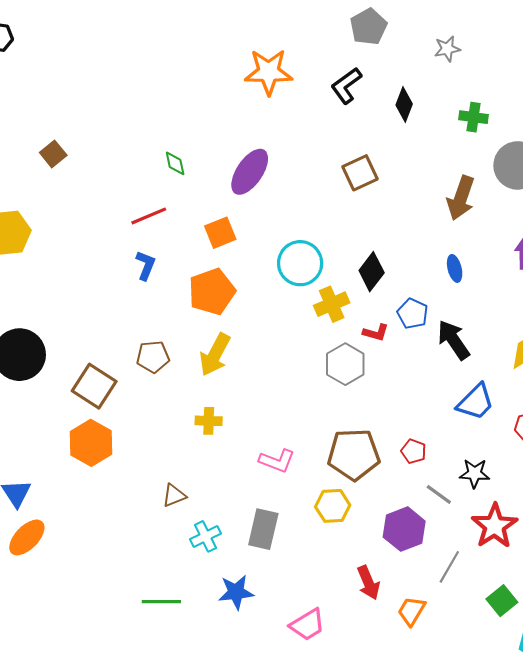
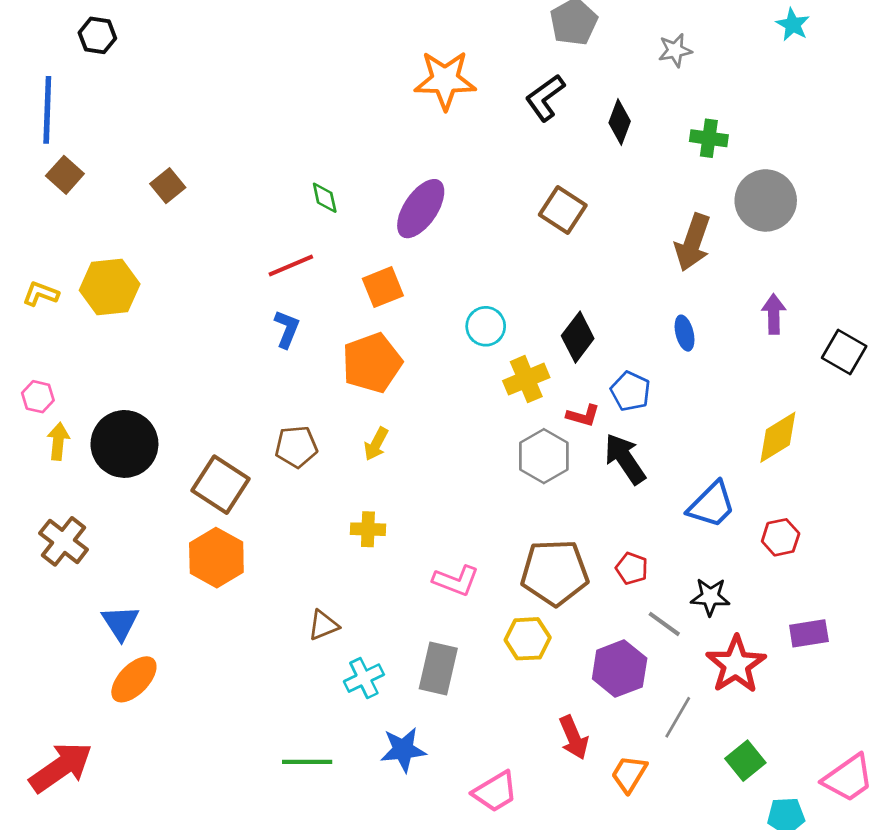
brown square: (360, 173) -> (563, 210), turned -32
cyan circle: (300, 263) -> (486, 326), size x0.7
black arrow: (454, 340) -> (625, 459), moved
yellow arrow: (215, 355) -> (376, 444), size x0.6

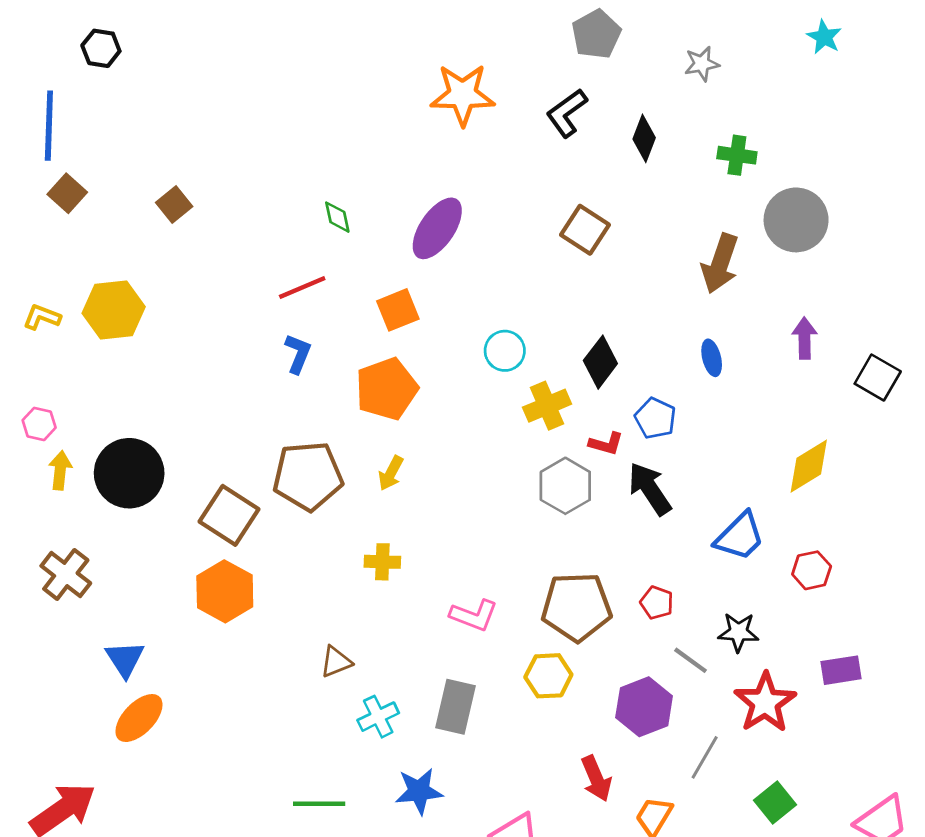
brown pentagon: (296, 447) -> (308, 476), size x1.6

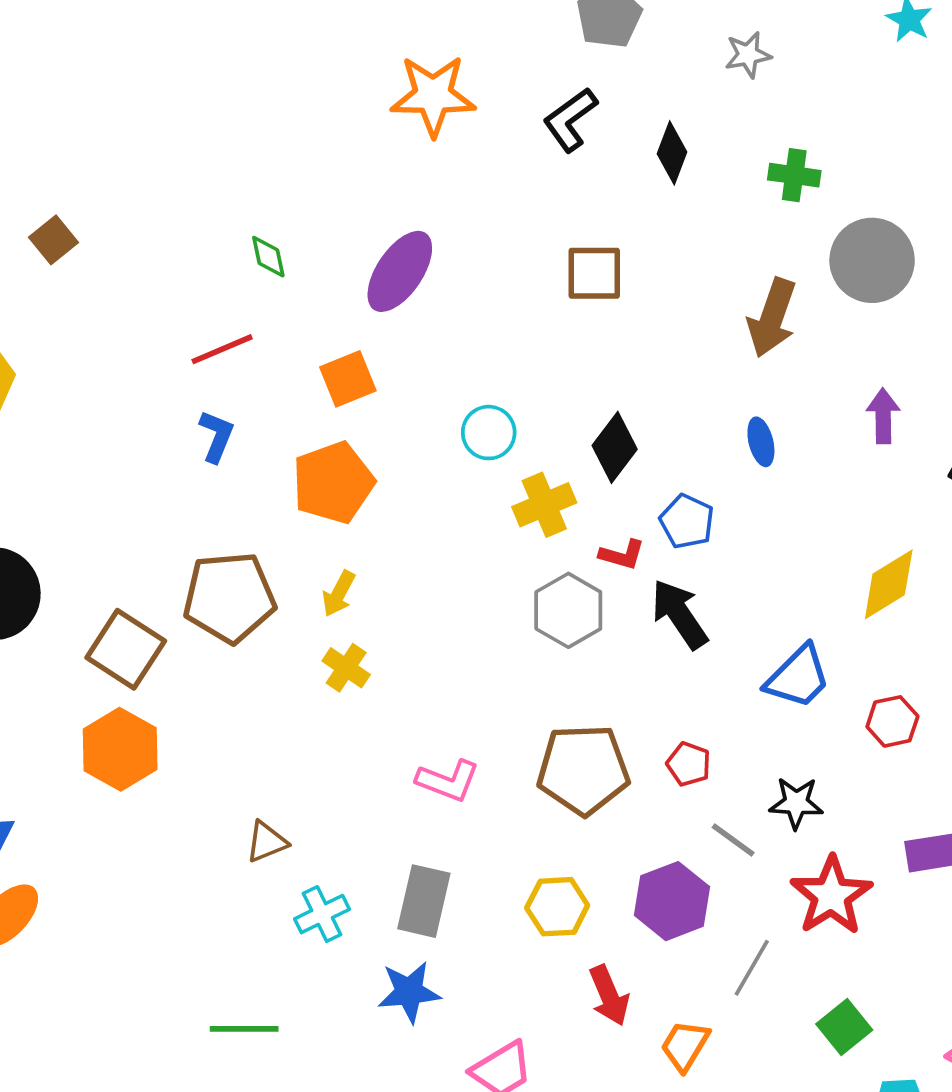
brown square: (585, 230) -> (594, 273), turned -33
yellow cross: (382, 562) -> (346, 668), moved, turned 32
yellow hexagon: (548, 676) -> (557, 907), moved
blue star: (419, 791) -> (409, 992), moved

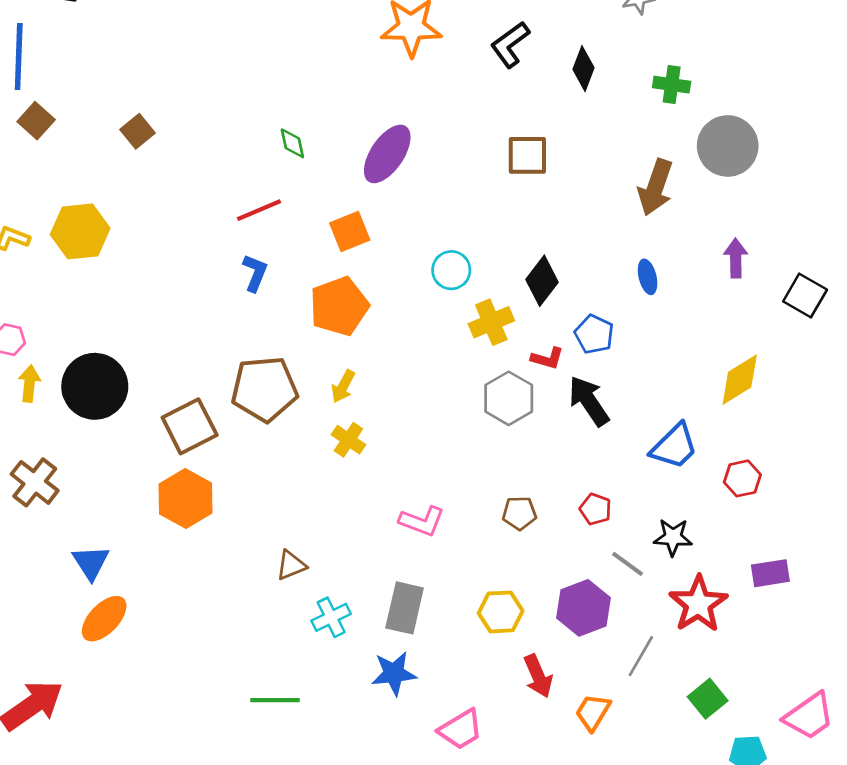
brown square: (126, 649) -> (190, 426), turned 30
brown pentagon: (583, 770) -> (519, 513), size x0.5

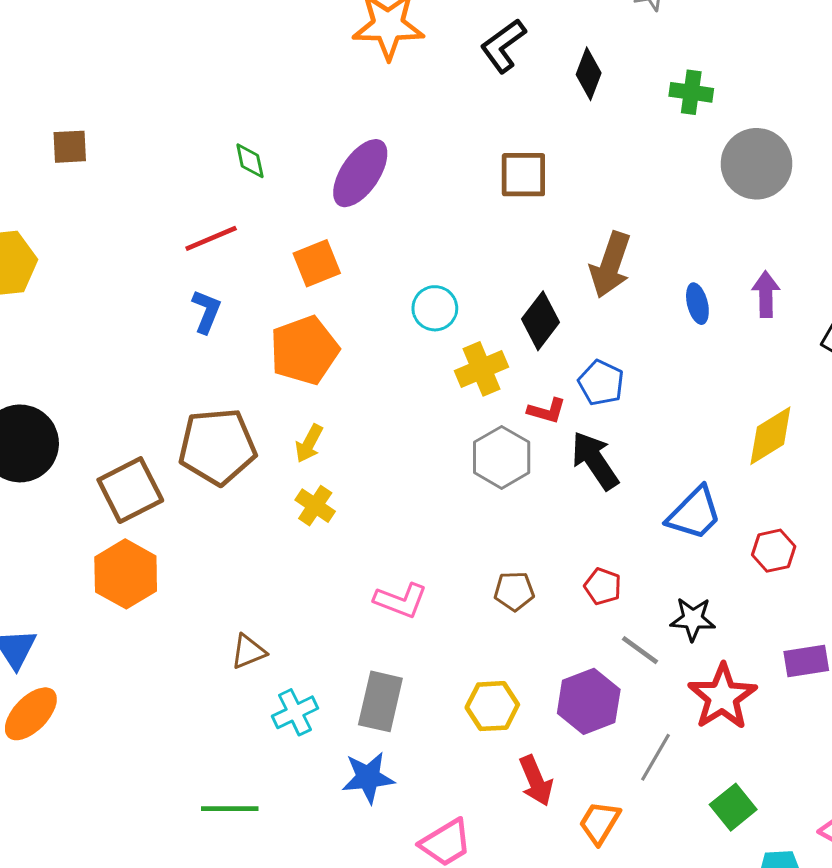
brown square: (138, 131) -> (70, 147), turned 36
brown arrow: (656, 187) -> (610, 265), moved
blue ellipse: (648, 277) -> (697, 304), moved

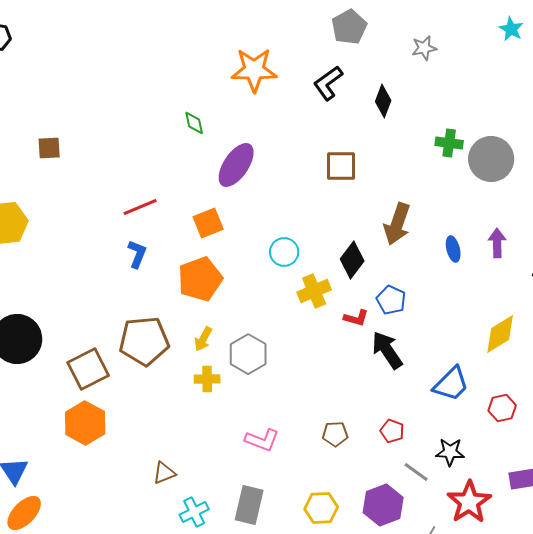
green cross: (691, 92) -> (449, 143), moved
green diamond: (250, 161) -> (194, 123), moved
gray hexagon: (502, 457) -> (248, 354), moved
yellow cross: (315, 506) -> (207, 379), turned -35

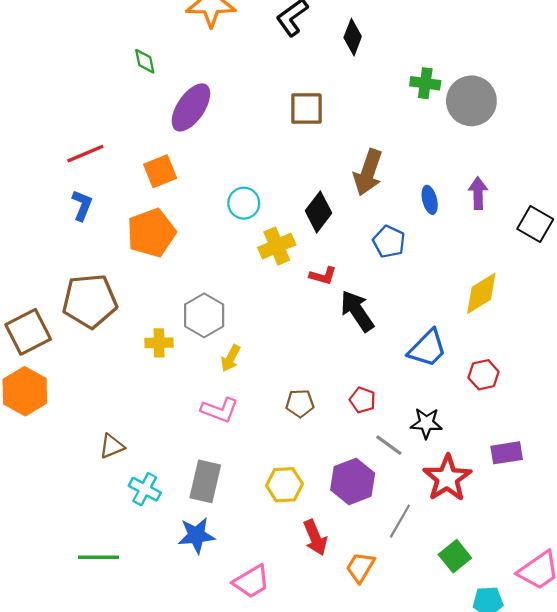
blue pentagon: (391, 300) -> (389, 242), moved
yellow arrow: (203, 339) -> (231, 358), moved
cyan cross: (194, 512) -> (145, 489), turned -36

